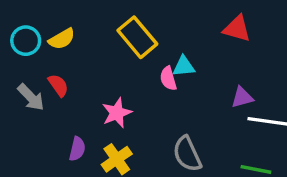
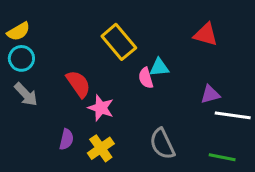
yellow semicircle: (62, 39) -> (18, 31), moved
cyan circle: (26, 41) -> (21, 58), moved
red semicircle: (58, 85) -> (78, 84), moved, size x1.4
pink star: (117, 113) -> (101, 108), turned -30

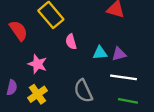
cyan triangle: (159, 67) -> (100, 53), moved
red semicircle: (78, 84) -> (19, 31), moved
white line: (233, 115) -> (123, 77), moved

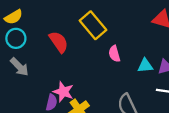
pink star: (37, 64) -> (63, 92), moved

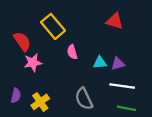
pink star: (63, 92) -> (33, 63), moved, turned -30

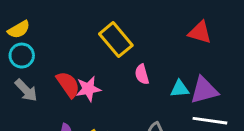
red semicircle: (22, 41) -> (68, 84), moved
purple triangle: (118, 64) -> (204, 90), size x1.5

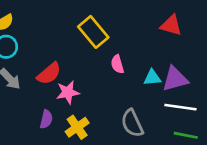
red semicircle: (68, 84) -> (49, 74), turned 85
pink star: (88, 89) -> (68, 92), moved

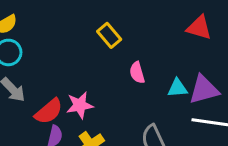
yellow rectangle: (93, 32) -> (109, 35), size x0.7
red semicircle: (49, 74) -> (49, 111), moved

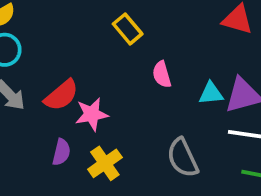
red semicircle: (49, 111) -> (61, 95), moved

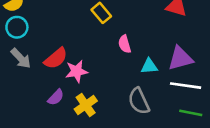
cyan triangle: (211, 93) -> (149, 66), moved
purple semicircle: (61, 152) -> (56, 97), turned 30

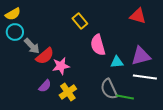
pink semicircle: (125, 44) -> (98, 45), size x1.5
gray arrow: (21, 58) -> (32, 46), moved
green line: (191, 113) -> (125, 97), moved

